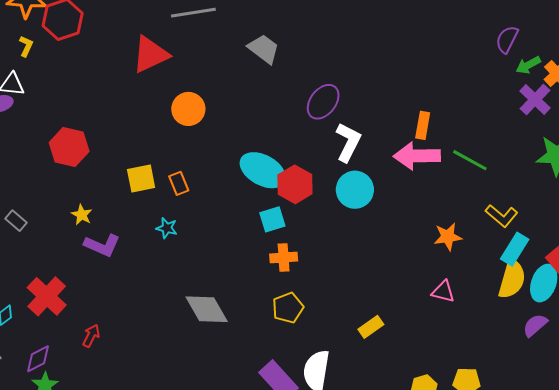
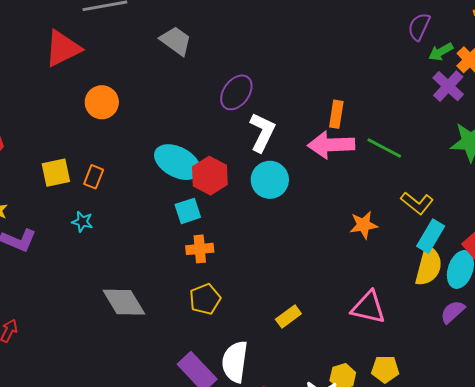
orange rectangle: (179, 183) -> (94, 177), turned 45
pink triangle: (443, 292) -> (368, 307), moved, size x1.5

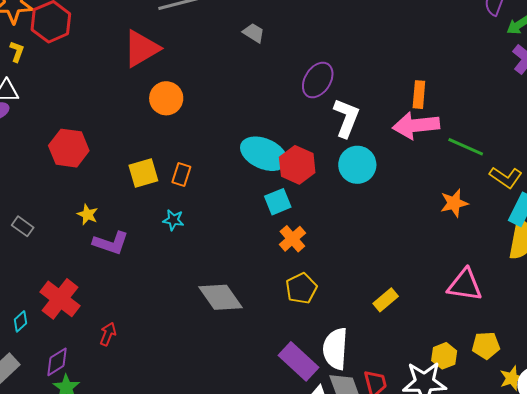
gray trapezoid: (176, 41) -> (254, 33), size x0.7
orange circle: (102, 102) -> (166, 98), moved
green line: (384, 148) -> (466, 147), moved
orange cross: (200, 249) -> (292, 239), turned -32

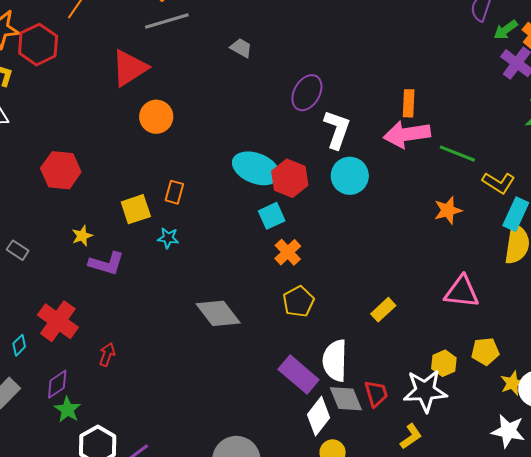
yellow square: (143, 173) -> (136, 209), moved
yellow star: (88, 214) -> (82, 236), turned 30

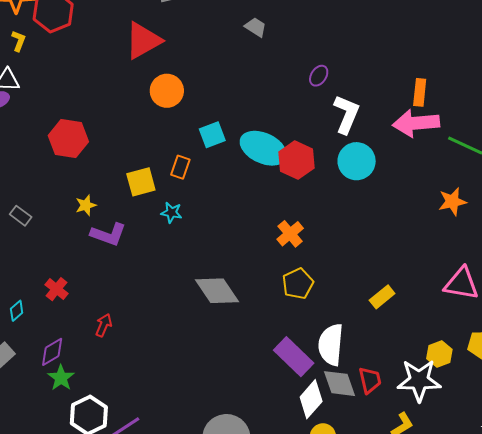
purple ellipse: (307, 93) -> (319, 76), size x0.6
cyan square: (272, 216) -> (212, 135), moved
red cross: (58, 321) -> (57, 289), size x0.6

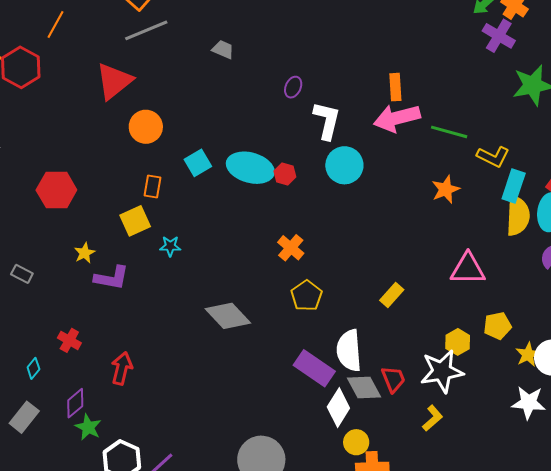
red hexagon: (296, 160) -> (285, 174), size x0.6
orange rectangle: (180, 167) -> (152, 186), moved
red arrow: (104, 325) -> (122, 368), size x1.4

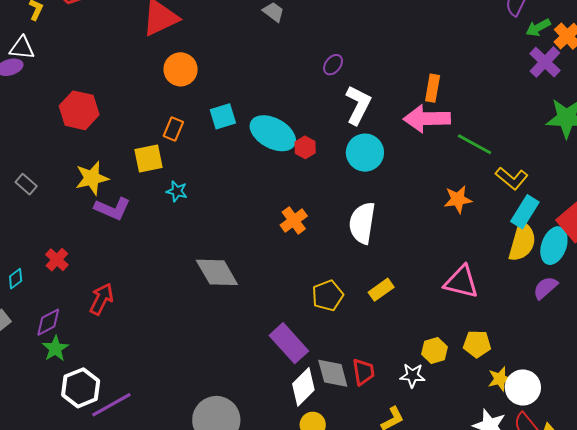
yellow star: (85, 253) -> (92, 178), size x1.6
yellow pentagon: (307, 296) -> (328, 296), moved
white semicircle: (349, 351) -> (362, 223), moved
white star: (442, 371) -> (412, 375), size x0.6

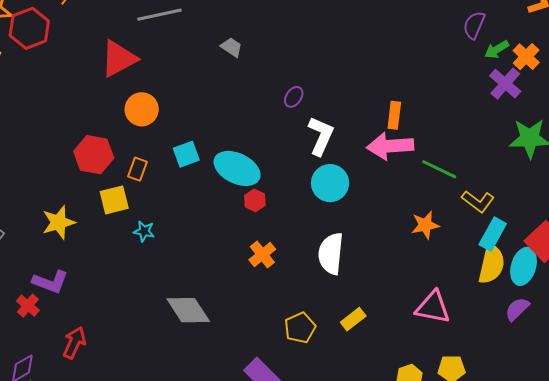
red hexagon: (79, 110) -> (94, 155), moved
red hexagon: (305, 147) -> (255, 200), moved
purple L-shape: (112, 209) -> (50, 282), moved

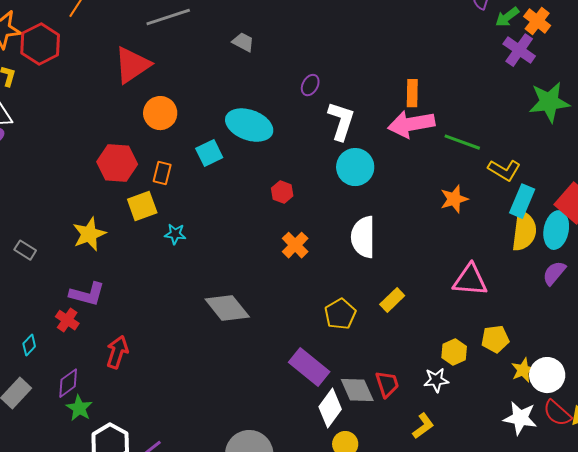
cyan ellipse: (237, 168) -> (249, 125), moved

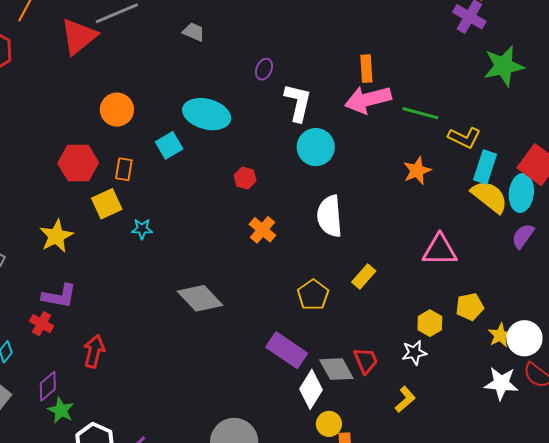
red triangle: (132, 65) -> (79, 37), moved
yellow semicircle: (524, 231) -> (490, 197), turned -54

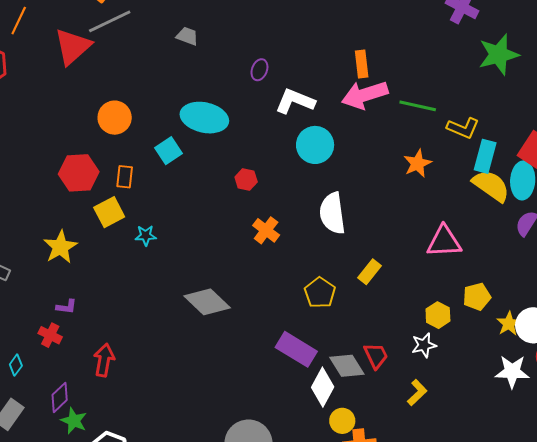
white L-shape: (298, 102) -> (295, 101), turned -78
purple L-shape: (59, 296) -> (66, 307), size x0.6

